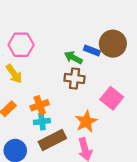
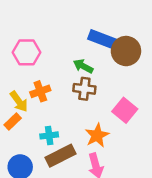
blue rectangle: (92, 51) -> (103, 40), moved, size x1.6
yellow arrow: (14, 74) -> (19, 101), moved
orange cross: (40, 105) -> (40, 91), moved

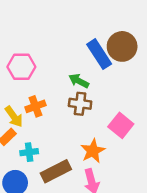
blue rectangle: (103, 40) -> (99, 54), turned 36
brown circle: (126, 51) -> (122, 46), moved
cyan cross: (49, 135) -> (29, 152), moved

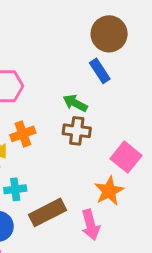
brown circle: (122, 46) -> (109, 34), moved
blue rectangle: (99, 54) -> (100, 71), size x0.7
orange star: (93, 151) -> (109, 191), moved

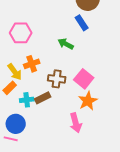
brown cross: (77, 131) -> (57, 79), moved
pink square: (126, 157) -> (84, 79), moved
brown rectangle: (47, 212) -> (43, 98), moved, size x0.7

